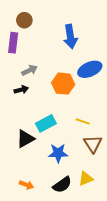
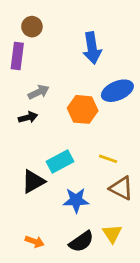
brown triangle: (93, 144) -> (121, 188), turned -30
yellow triangle: (86, 179) -> (112, 234), turned -42

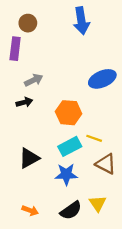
blue arrow: (92, 48) -> (81, 21), moved
orange hexagon: (83, 109) -> (69, 113), moved
cyan rectangle: (60, 161) -> (70, 146), moved

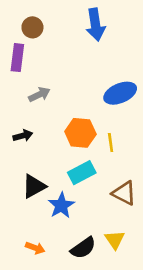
black arrow: (24, 102) -> (23, 136), moved
yellow line: (94, 138) -> (111, 142), moved, turned 63
blue star: (66, 174) -> (61, 205), moved, turned -30

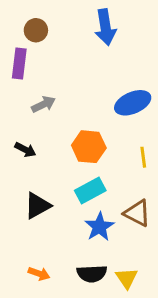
black arrow: (23, 136) -> (25, 150), turned 42
yellow line: (111, 142) -> (143, 157), moved
blue star: (61, 205) -> (99, 227), moved
yellow triangle: (115, 240) -> (127, 278), moved
black semicircle: (83, 248) -> (92, 274), turned 32

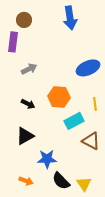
black arrow: (25, 150) -> (28, 104), moved
cyan rectangle: (90, 190) -> (74, 121), moved
blue star: (99, 227) -> (47, 159), moved, turned 30
black semicircle: (92, 274) -> (61, 181), turned 48

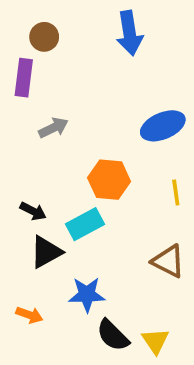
black arrow: (28, 104) -> (33, 211), moved
cyan rectangle: (74, 121) -> (85, 224), moved
orange arrow: (26, 181) -> (29, 315), moved

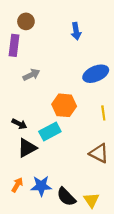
blue arrow: (129, 33) -> (76, 31), moved, size x0.7
blue star: (87, 295) -> (41, 186), moved
orange arrow: (29, 315) -> (17, 185), turned -80

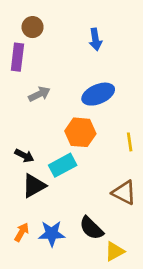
blue ellipse: (96, 74) -> (98, 94), moved
black semicircle: (66, 197) -> (91, 228), moved
yellow triangle: (91, 200) -> (115, 251), turned 35

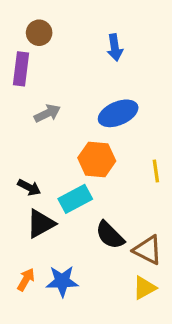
brown triangle: (124, 193) -> (148, 250), moved
black semicircle: (91, 228) -> (110, 235), moved
yellow triangle: (115, 251) -> (144, 288), moved

